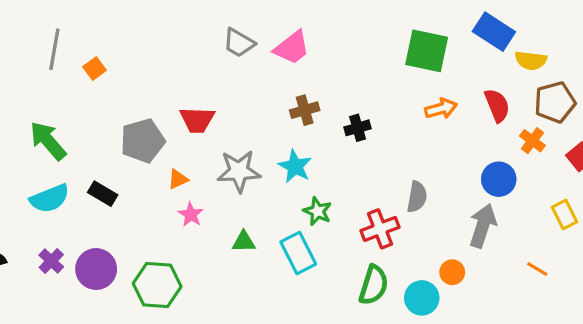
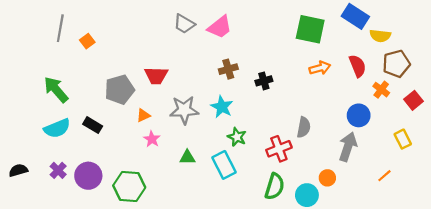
orange line: (537, 269) -> (384, 176), turned -72

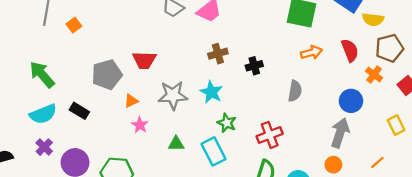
gray semicircle: (304, 127) -> (295, 91), moved
purple cross: (58, 170) -> (44, 147), moved
orange circle: (327, 178) -> (333, 165), moved

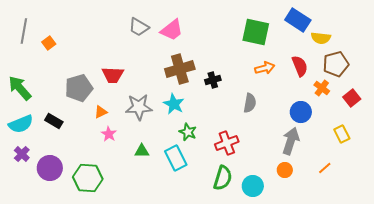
brown cross: (218, 54) -> (180, 69), size x1.6

